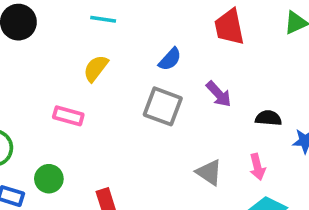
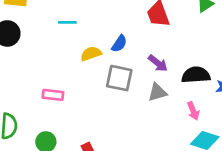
yellow semicircle: (96, 68) -> (91, 54), moved, turned 42
black semicircle: (268, 118) -> (196, 75), size x1.5
gray triangle: (209, 172) -> (157, 92), moved, turned -42

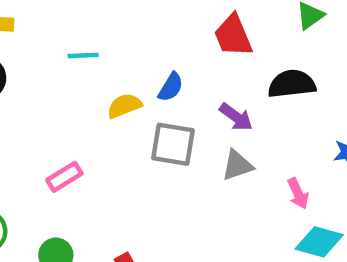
black semicircle: (196, 75) -> (292, 84), moved
pink rectangle: (53, 95) -> (64, 177), turned -36

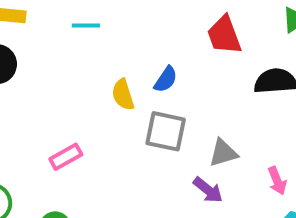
cyan line: (83, 55) -> (86, 26), moved
yellow semicircle: (124, 106) -> (123, 95), turned -88
purple arrow: (236, 117) -> (208, 190), moved

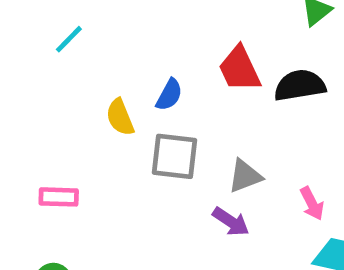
cyan line: (86, 26) -> (69, 39), turned -40
red trapezoid: (224, 35) -> (239, 69), moved
pink rectangle: (66, 157) -> (59, 197), turned 36

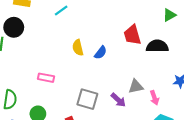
blue semicircle: (169, 95) -> (101, 53), moved
gray square: (175, 156) -> (87, 99), moved
gray triangle: (245, 176) -> (136, 86), moved

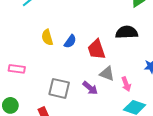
red trapezoid: (132, 35) -> (96, 49), moved
gray triangle: (136, 86) -> (107, 74), turned 35

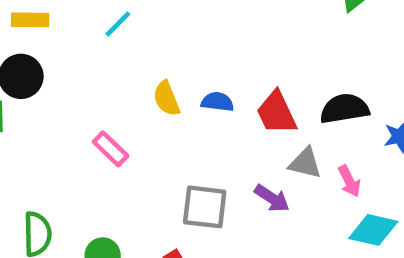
black semicircle: (127, 32) -> (344, 109), moved
blue semicircle: (70, 41) -> (217, 102), turned -112
pink rectangle: (17, 69) -> (111, 149), moved, turned 42

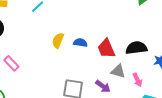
yellow semicircle: (167, 99) -> (58, 40), turned 42
pink rectangle: (111, 149) -> (11, 63), moved

